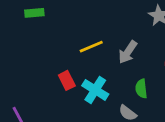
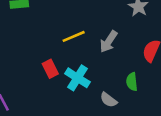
green semicircle: (141, 89) -> (132, 82), moved

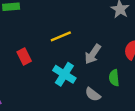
gray arrow: (109, 42) -> (93, 54), moved
red rectangle: (50, 69) -> (24, 57), moved

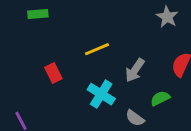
green semicircle: (114, 78) -> (160, 98), turned 70

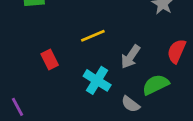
green semicircle: (160, 98) -> (156, 85), size x1.4

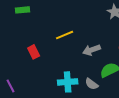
gray arrow: (131, 57) -> (92, 50), turned 36
cyan cross: (97, 80) -> (68, 82), moved, turned -36

